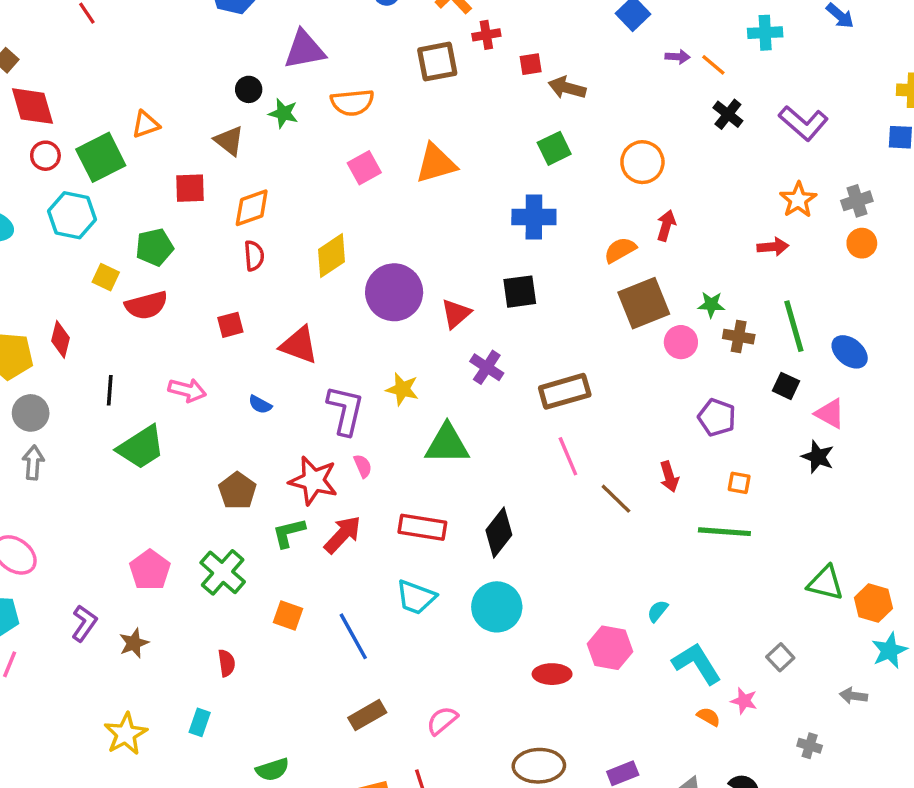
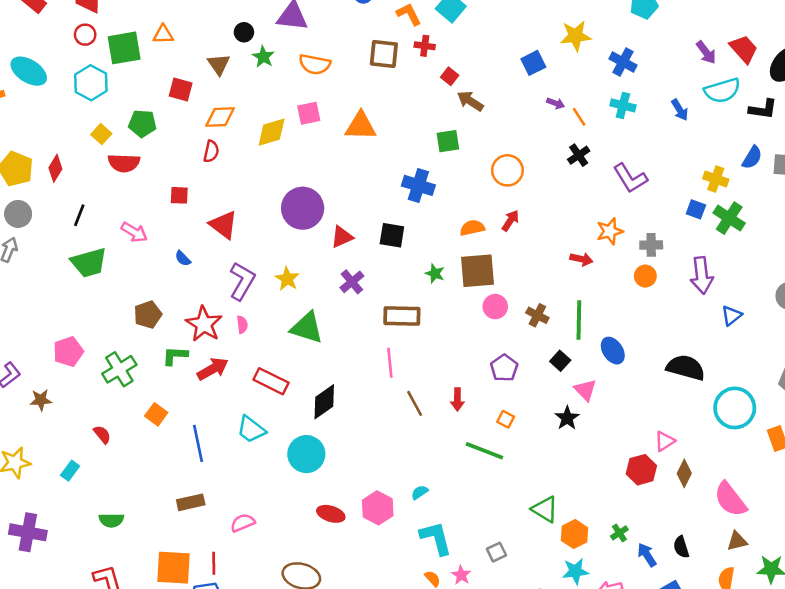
red square: (531, 64) -> (450, 76), turned 30
yellow diamond: (332, 256) -> (272, 132), moved
green star: (711, 305) -> (435, 273), moved
red semicircle: (227, 663) -> (102, 434), turned -48

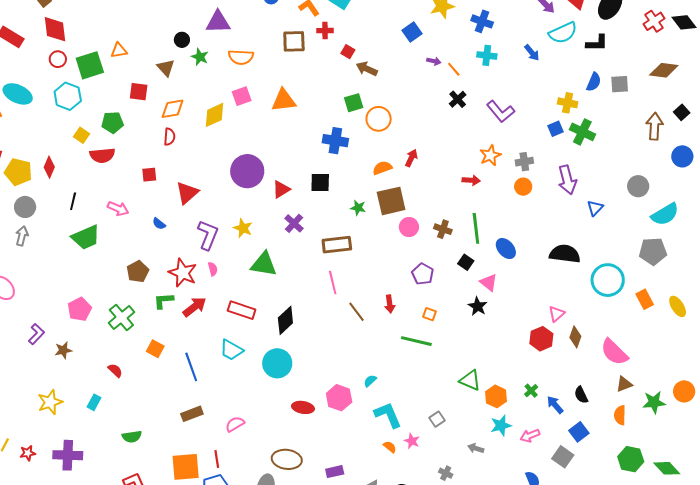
orange circle: (507, 170) -> (379, 119), moved
blue square: (696, 209) -> (555, 129), turned -35
red triangle: (224, 225) -> (187, 193), turned 50

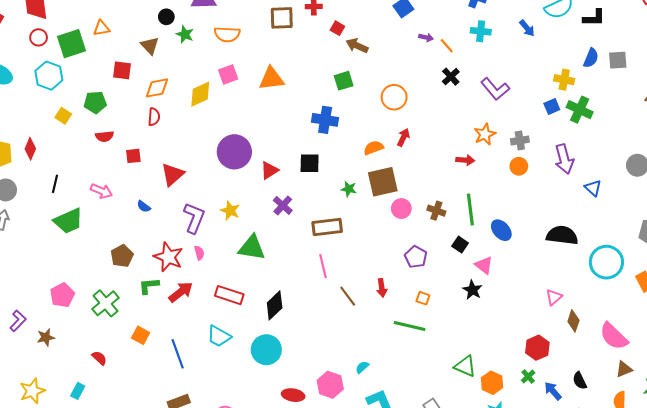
orange circle: (379, 119) -> (394, 97), moved
red semicircle: (102, 155) -> (104, 136), moved, size x0.7
blue triangle: (595, 208) -> (593, 188), turned -30
red hexagon: (541, 339) -> (537, 348), moved

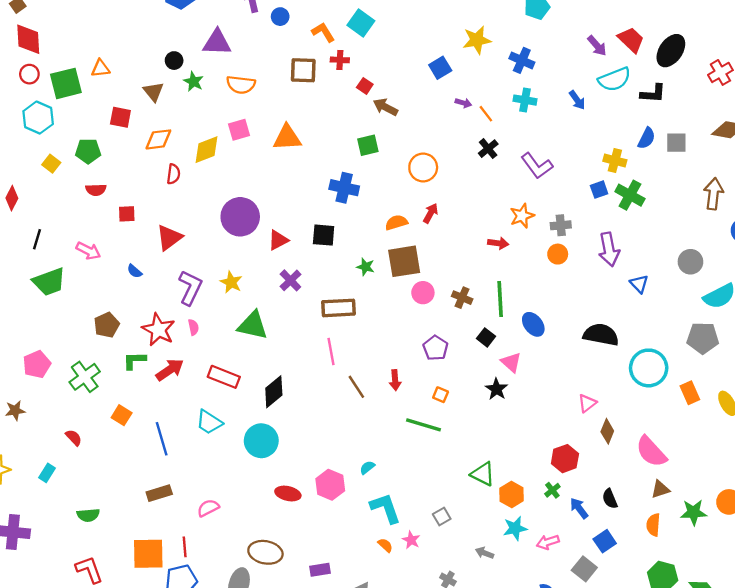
red semicircle: (154, 117) -> (173, 174), moved

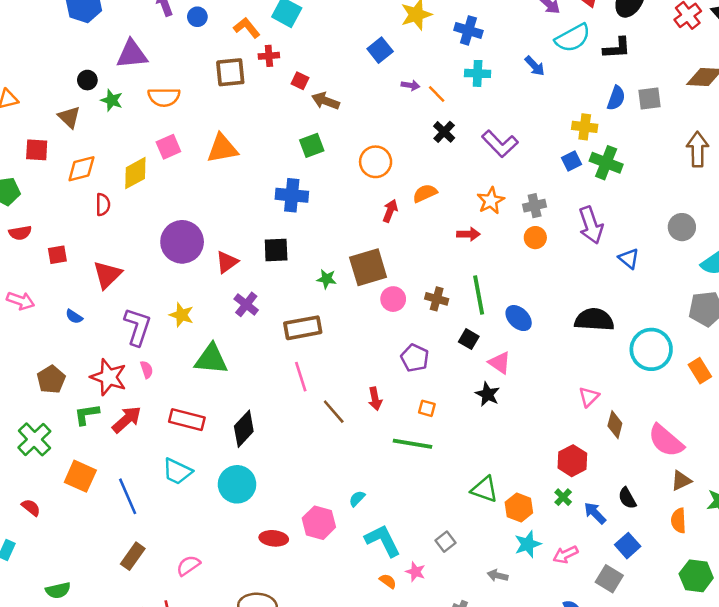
orange semicircle: (396, 222) -> (425, 193), moved
orange square: (122, 415) -> (80, 476), size x1.4
brown rectangle: (159, 493) -> (133, 556), turned -30

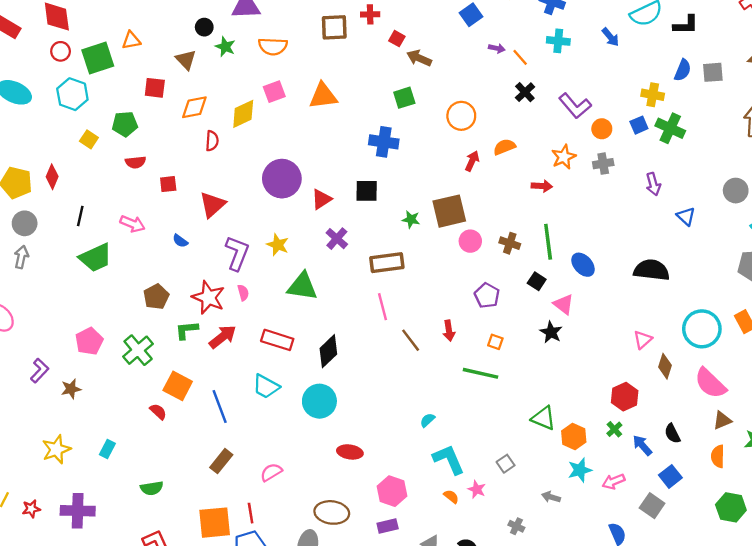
purple arrow: (591, 225) -> (653, 184), size x0.7
orange circle: (535, 238) -> (602, 129), moved
cyan circle: (651, 349) -> (702, 329), moved
red semicircle: (31, 508) -> (158, 412), moved
pink hexagon: (319, 523) -> (392, 491), moved

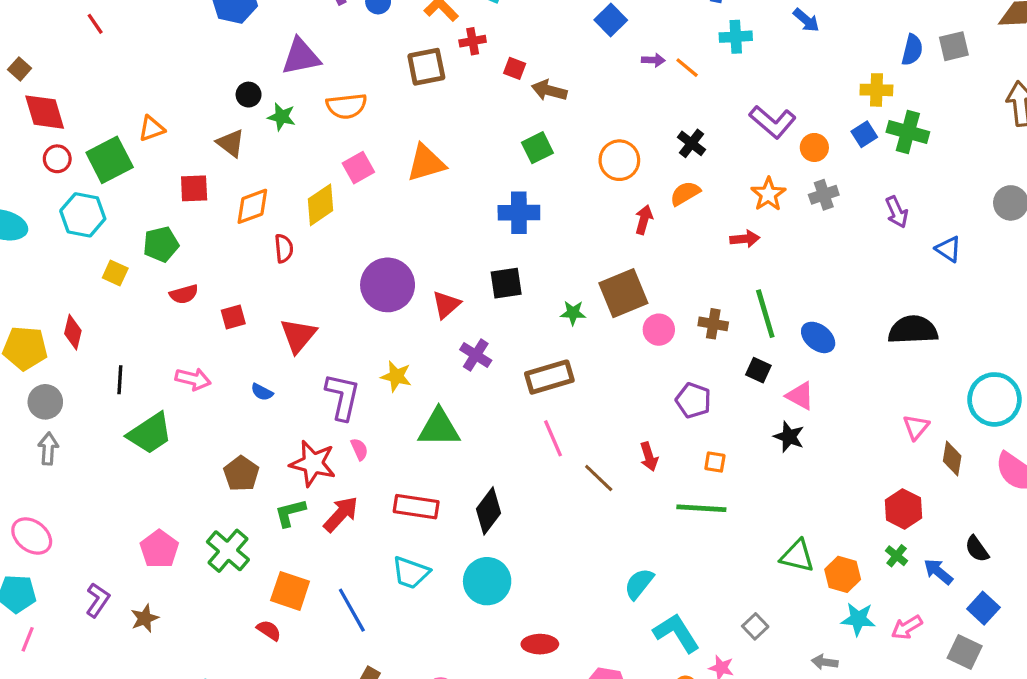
black cross: (525, 92) -> (692, 143), moved
cyan semicircle: (427, 420) -> (639, 584), size x1.5
cyan star: (580, 470) -> (858, 619), turned 30

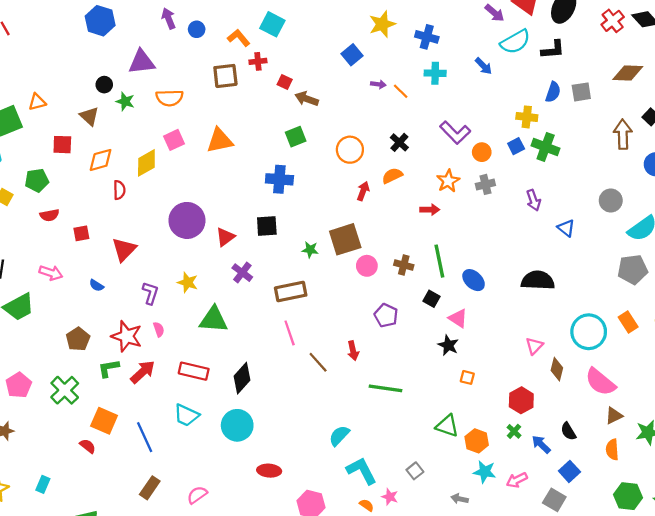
purple L-shape: (343, 397) -> (150, 293), size x0.7
orange square: (715, 462) -> (467, 377), moved

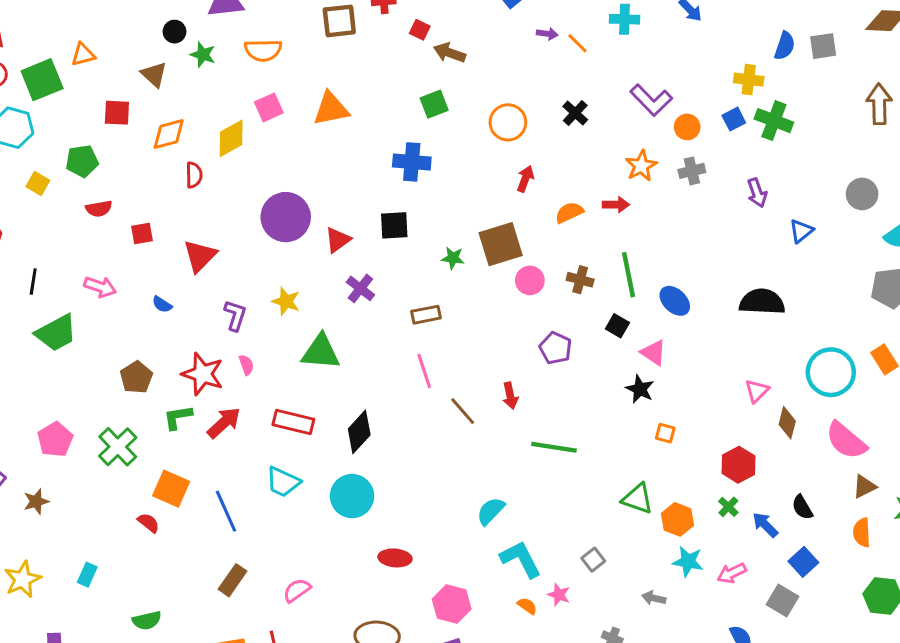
orange semicircle: (392, 176) -> (569, 212), moved
blue triangle: (566, 228) -> (801, 231), turned 42
brown rectangle: (291, 292) -> (426, 315), size x0.7

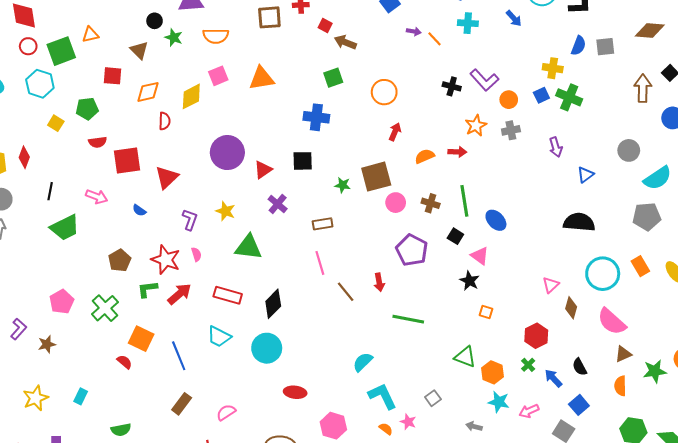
black cross: (575, 113) -> (452, 86), moved, turned -30
red square: (142, 234) -> (127, 160), size x1.8
black semicircle: (762, 302) -> (579, 222), moved
purple pentagon: (556, 348) -> (412, 250), size x1.4

